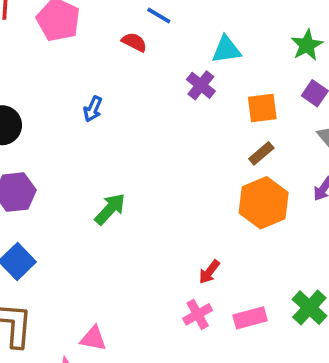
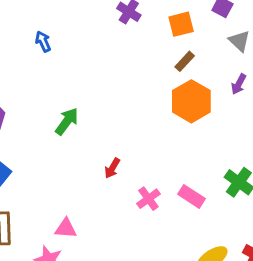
blue arrow: (93, 109) -> (43, 41), turned 138
red arrow: (209, 272) -> (112, 168), moved
pink rectangle: (250, 318) -> (192, 196), turned 55

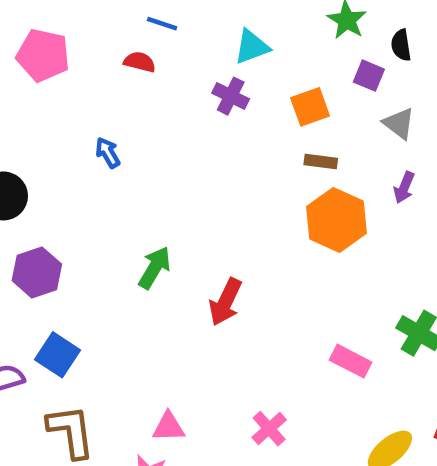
brown rectangle: (185, 61) -> (321, 161), turned 60
red arrow: (112, 168) -> (225, 302), moved, size x1.5
pink cross: (148, 199) -> (269, 429), moved

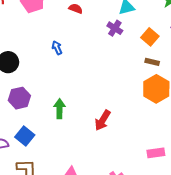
orange square: (310, 107) -> (150, 37), turned -36
green arrow: (155, 268) -> (59, 109), moved, turned -36
pink rectangle: (351, 361) -> (156, 153), turned -42

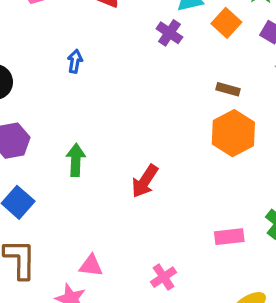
orange square: (150, 37) -> (226, 23), moved
blue arrow: (57, 48) -> (75, 61), turned 32

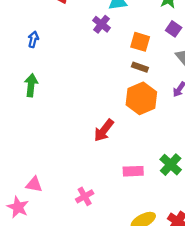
orange square: (226, 23) -> (140, 42), moved, turned -30
green arrow: (76, 160) -> (31, 85), moved
red arrow: (145, 181) -> (104, 130), moved

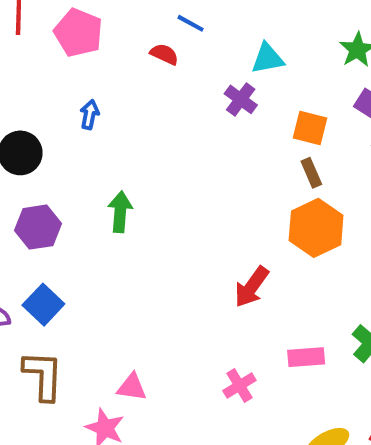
blue arrow: (33, 39) -> (90, 115), moved
brown rectangle: (140, 67) -> (311, 173), turned 49
pink cross: (85, 196) -> (239, 386), moved

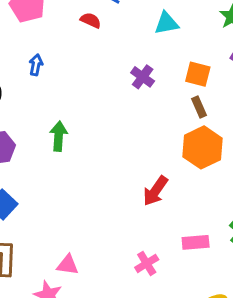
purple cross: (241, 99) -> (143, 77), moved

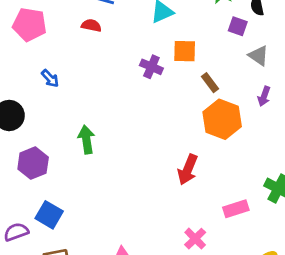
blue arrow: (36, 65) -> (50, 78), turned 138
orange square: (198, 74) -> (185, 51), moved

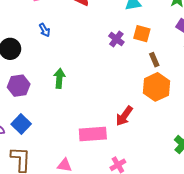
pink rectangle: (236, 209) -> (93, 134), moved, size x1.5

